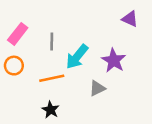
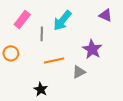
pink rectangle: (18, 34) -> (22, 19), moved
cyan arrow: (77, 57) -> (62, 20), moved
orange line: (52, 78) -> (54, 61), moved

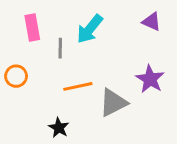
pink rectangle: (22, 19) -> (32, 28), turned -48
purple star: (92, 49) -> (150, 79), moved
gray triangle: (79, 72) -> (113, 103), size x1.5

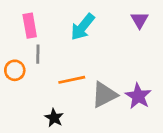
purple triangle: (152, 22) -> (140, 20), turned 36
gray line: (60, 48) -> (38, 54), moved
purple star: (150, 79) -> (138, 96), moved

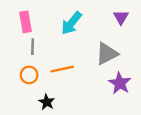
orange circle: (15, 70) -> (29, 75), moved
gray triangle: (104, 95) -> (107, 54), moved

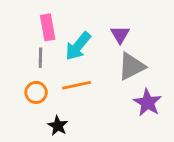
purple triangle: (121, 17) -> (120, 35), moved
pink rectangle: (26, 22) -> (48, 27), moved
cyan arrow: (71, 23) -> (78, 46), moved

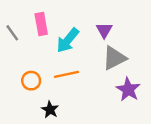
gray line: (40, 58) -> (12, 33), moved, turned -36

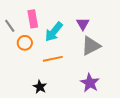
orange circle: (31, 81) -> (25, 43), moved
purple star: (128, 89) -> (90, 83), moved

